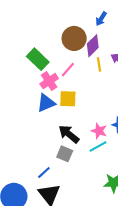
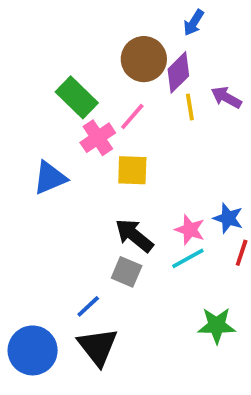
blue triangle: (46, 103) -> (50, 178), moved

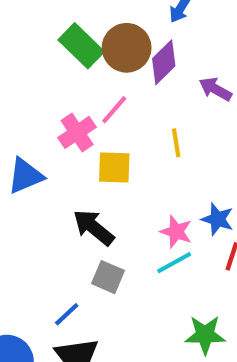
green rectangle: (77, 97) -> (81, 46), moved
yellow line: (190, 107) -> (176, 143), moved
black arrow: (134, 235) -> (94, 227), moved

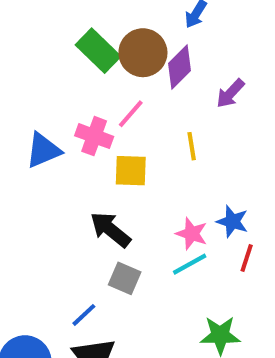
purple arrow: (215, 89) -> (230, 93), turned -76
pink cross: (77, 132) -> (94, 136), turned -36
blue triangle: (25, 176) -> (43, 150), moved

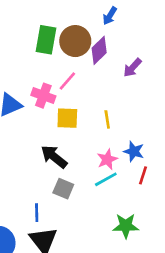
green rectangle: (98, 51) -> (46, 40), turned 56
yellow line: (192, 146) -> (107, 119), moved
pink star: (192, 234) -> (107, 159), turned 30
blue line: (84, 315) -> (37, 213), turned -48

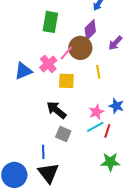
brown circle: (75, 41) -> (80, 48), moved
pink cross: (43, 96) -> (48, 64), turned 30
yellow line: (107, 119) -> (98, 72), moved
red line: (143, 175) -> (107, 131), moved

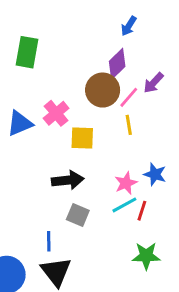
green rectangle: (50, 22) -> (27, 52), moved
pink line: (66, 53) -> (129, 97), moved
black arrow: (56, 110) -> (68, 180), turned 135

